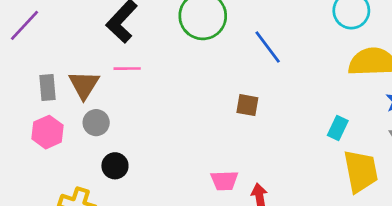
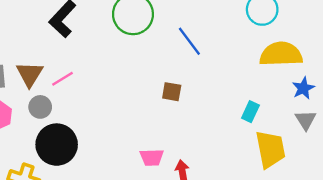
pink line: (127, 69) -> (62, 79), moved, turned -30
black circle: (115, 166) -> (57, 145), size x1.8

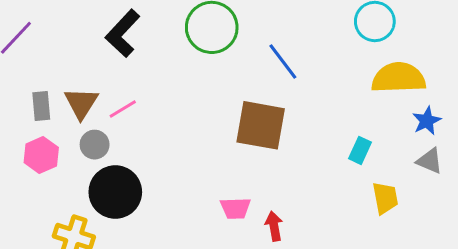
brown square: (172, 92) -> (261, 125), size x2.0
gray triangle: (306, 120) -> (430, 161), turned -35
yellow trapezoid: (270, 149) -> (385, 198), size x0.7

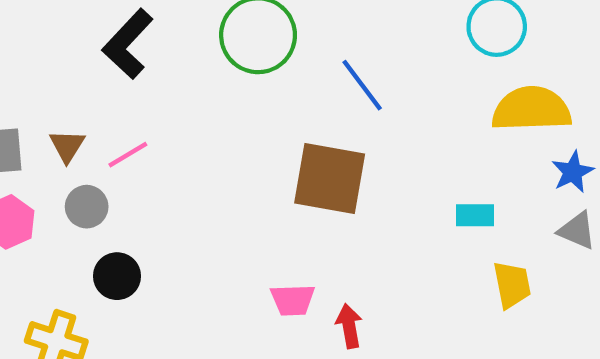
brown triangle: (81, 103) -> (67, 146), size x0.7
cyan rectangle: (360, 150) -> (475, 215), turned 65
black circle: (115, 192) -> (117, 276), size x0.6

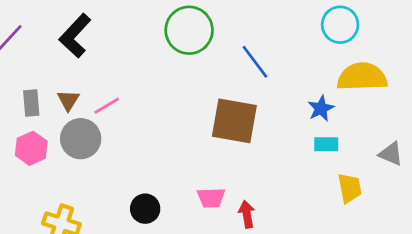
black L-shape: (128, 44) -> (75, 36), moved
blue star: (573, 172) -> (321, 108), moved
gray circle: (87, 207) -> (81, 139), size x1.5
black circle: (117, 276) -> (145, 209), moved

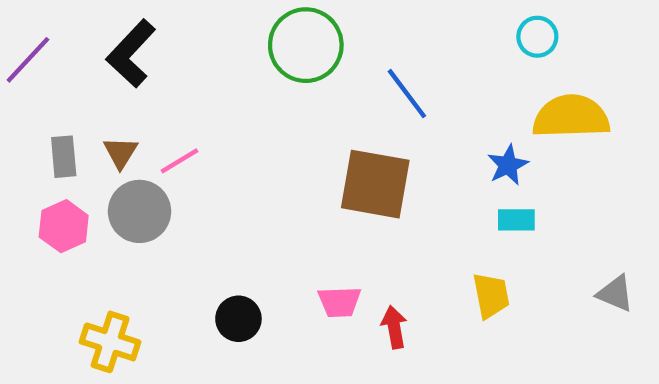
cyan circle: (340, 25) -> (537, 37), size x0.7
gray triangle: (391, 154) -> (615, 294), moved
yellow trapezoid: (350, 188) -> (491, 296), moved

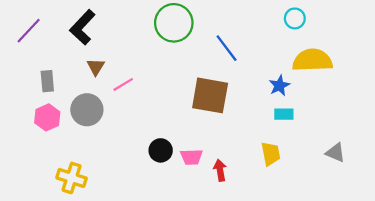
brown triangle: (121, 152) -> (96, 67), moved
pink line: (179, 161) -> (123, 84), moved
black circle: (238, 319) -> (161, 150), moved

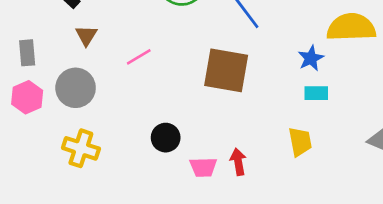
pink line: (123, 84) -> (139, 57), moved
pink trapezoid: (191, 157) -> (203, 167), moved
yellow cross: (72, 178) -> (81, 148), moved

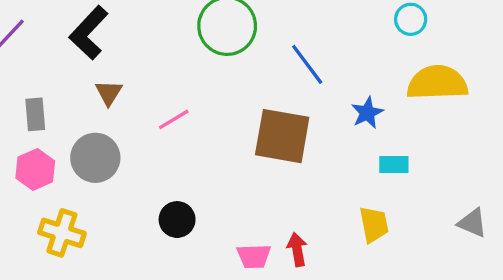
blue star: (311, 58) -> (367, 113), moved
black circle: (166, 138) -> (177, 220), moved
yellow cross: (81, 148) -> (62, 233), moved

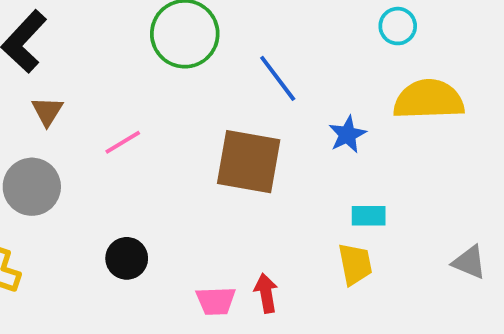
cyan rectangle: (394, 164) -> (369, 216), moved

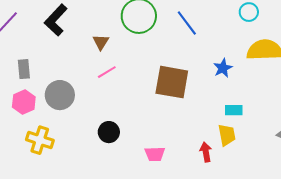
blue line: (278, 78) -> (187, 23), moved
brown triangle: (47, 111) -> (101, 42), moved
red arrow: (266, 293) -> (206, 152), moved

